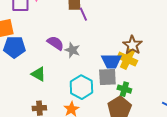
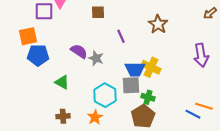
purple line: (83, 14) -> (121, 36), moved
brown star: (132, 45) -> (158, 24), moved

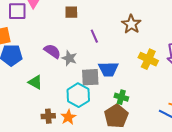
yellow cross: (151, 67) -> (148, 59), moved
gray square: (131, 85) -> (90, 77), moved
brown cross: (63, 116) -> (48, 116), moved

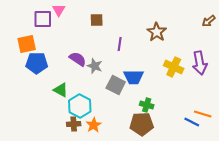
purple line: (94, 36) -> (120, 44), turned 32
gray square: (90, 77) -> (116, 85), turned 30
cyan hexagon: (78, 95) -> (80, 106), moved
brown pentagon: (116, 116) -> (142, 124), turned 30

